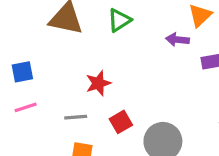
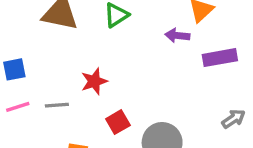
gray line: (76, 117) -> (57, 105), moved

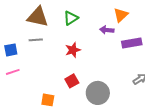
red star: (94, 81) -> (73, 50), moved
gray line: (57, 105) -> (36, 40), moved

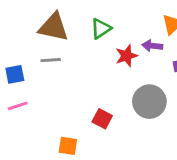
red star: (73, 50) -> (127, 56), moved
red square: (72, 81) -> (102, 119), turned -32
gray circle: (98, 93) -> (149, 102), moved

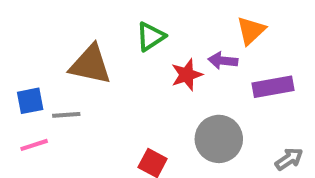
brown triangle: (53, 27) -> (90, 65), moved
gray line: (51, 60) -> (66, 115), moved

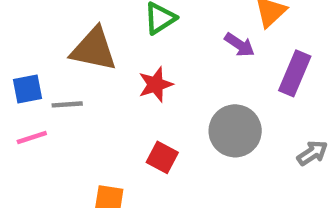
purple arrow: (223, 61) -> (240, 45), turned -152
red star: (187, 75) -> (156, 84), moved
purple rectangle: (273, 87) -> (295, 73), turned -57

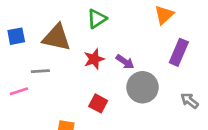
purple arrow: (240, 45) -> (125, 62), moved
blue square: (27, 89) -> (16, 36), moved
gray arrow: (312, 153) -> (190, 101), turned -108

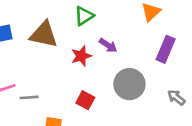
purple arrow: (125, 62) -> (108, 45), moved
gray line: (40, 71) -> (29, 97), moved

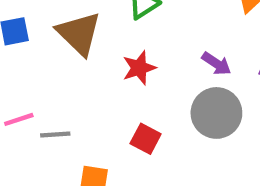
brown triangle: (44, 35) -> (79, 33), turned 32
purple arrow: (108, 45) -> (216, 64), moved

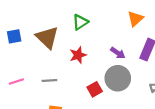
gray line: (55, 134) -> (49, 80), moved
red square: (146, 139) -> (95, 89), moved, turned 32

